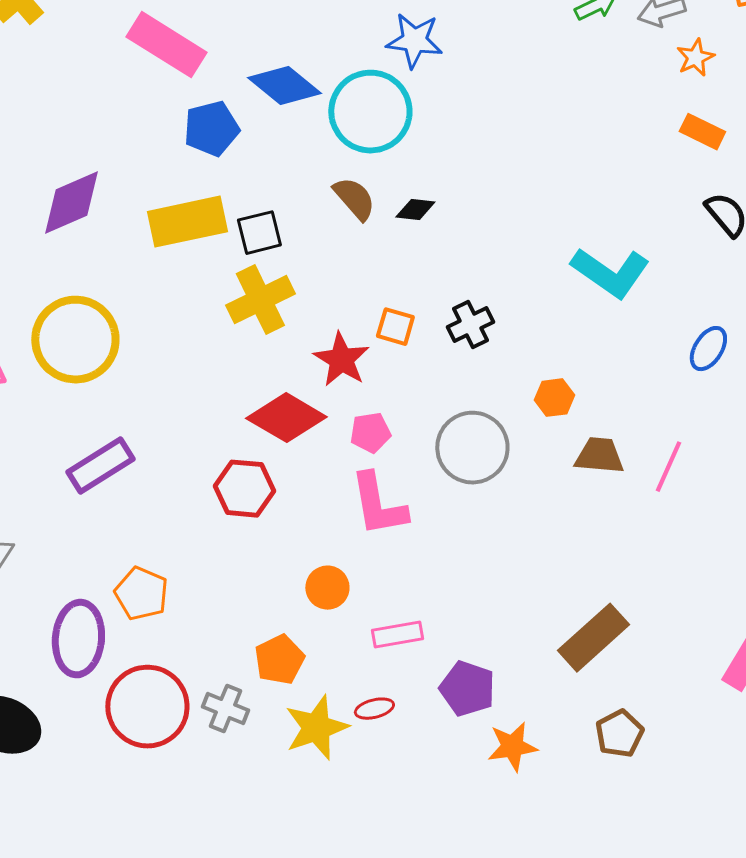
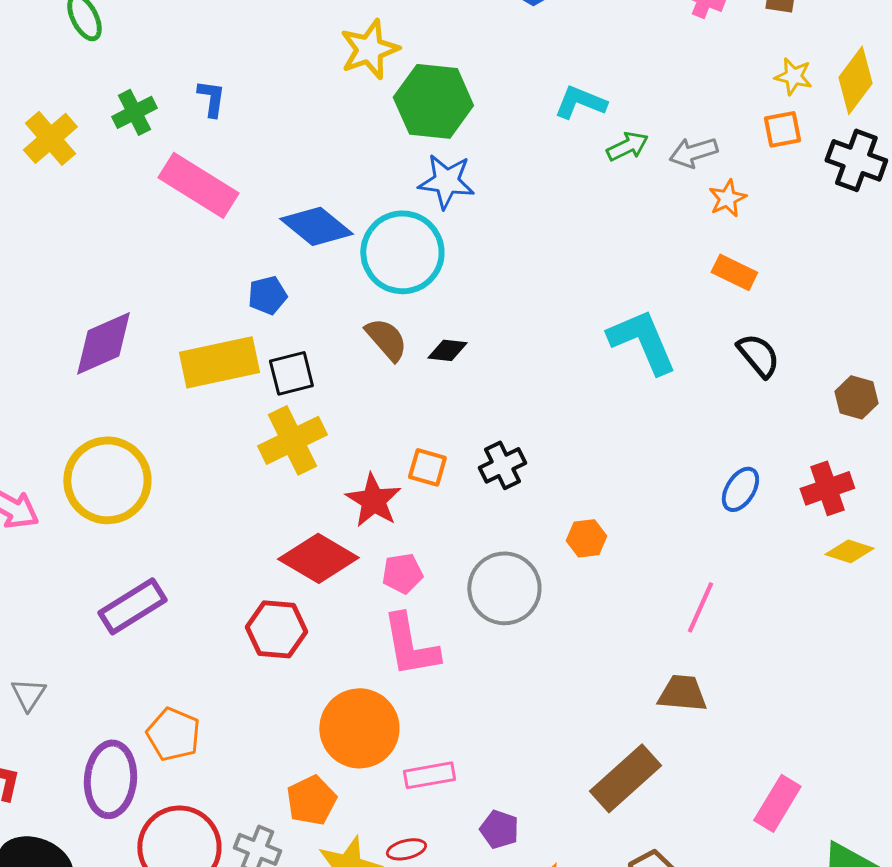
blue pentagon: (211, 129) -> (267, 295), moved, size x0.7
cyan L-shape: (610, 273) -> (642, 341), moved, turned -148
brown trapezoid: (599, 456) -> (682, 693), moved
orange circle: (327, 588) -> (359, 728), size x1.8
purple pentagon: (467, 689) -> (499, 829), size x0.7

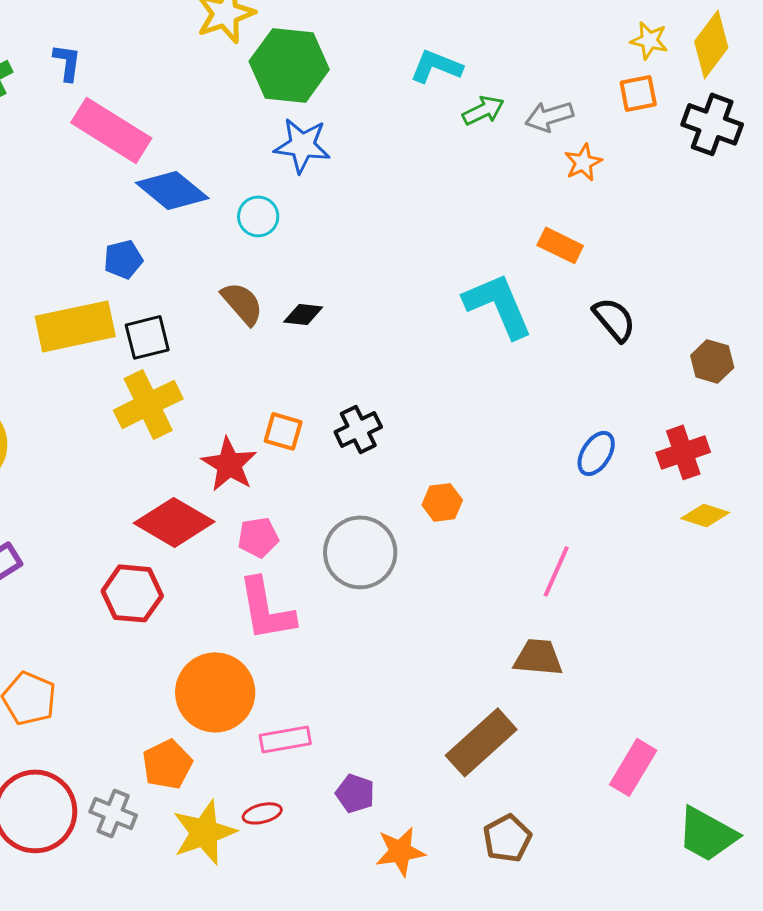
pink rectangle: (198, 185) -> (111, 130), moved
cyan circle: (402, 252) -> (258, 216), size x0.5
orange rectangle: (734, 272) -> (560, 245), moved

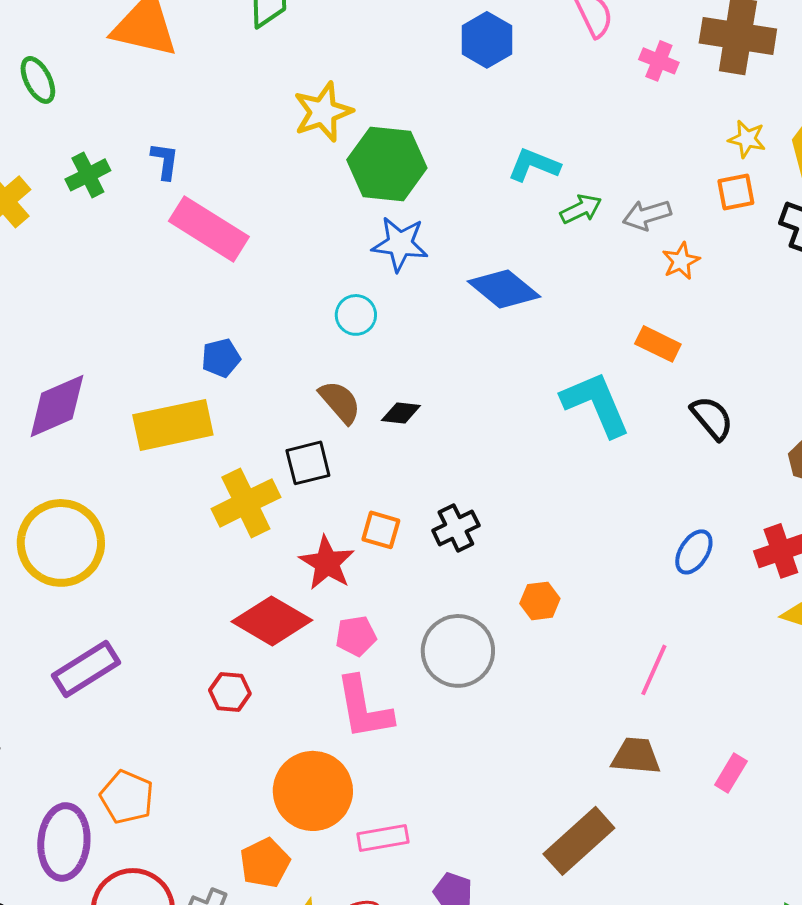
blue diamond: (172, 190) -> (504, 289), moved
black square: (147, 337) -> (308, 463), moved
red hexagon: (132, 593) -> (230, 692), size x0.7
pink rectangle: (633, 767) -> (731, 773), moved, size x0.7

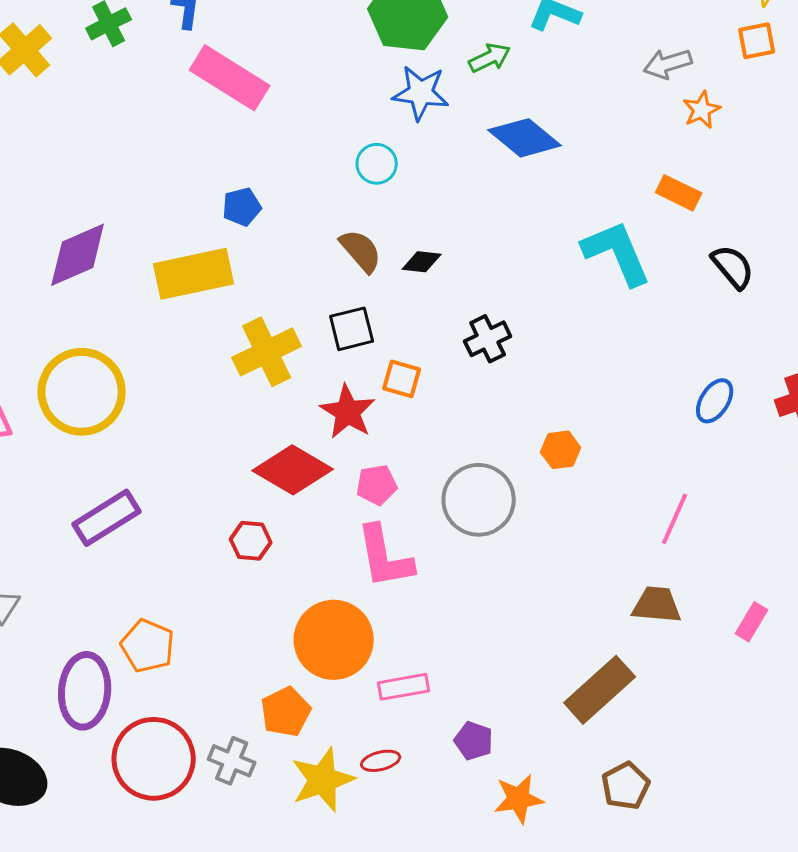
green arrow: (581, 209) -> (490, 58), moved
black square: (308, 463) -> (352, 329), moved
black cross: (456, 528) -> (488, 339), moved

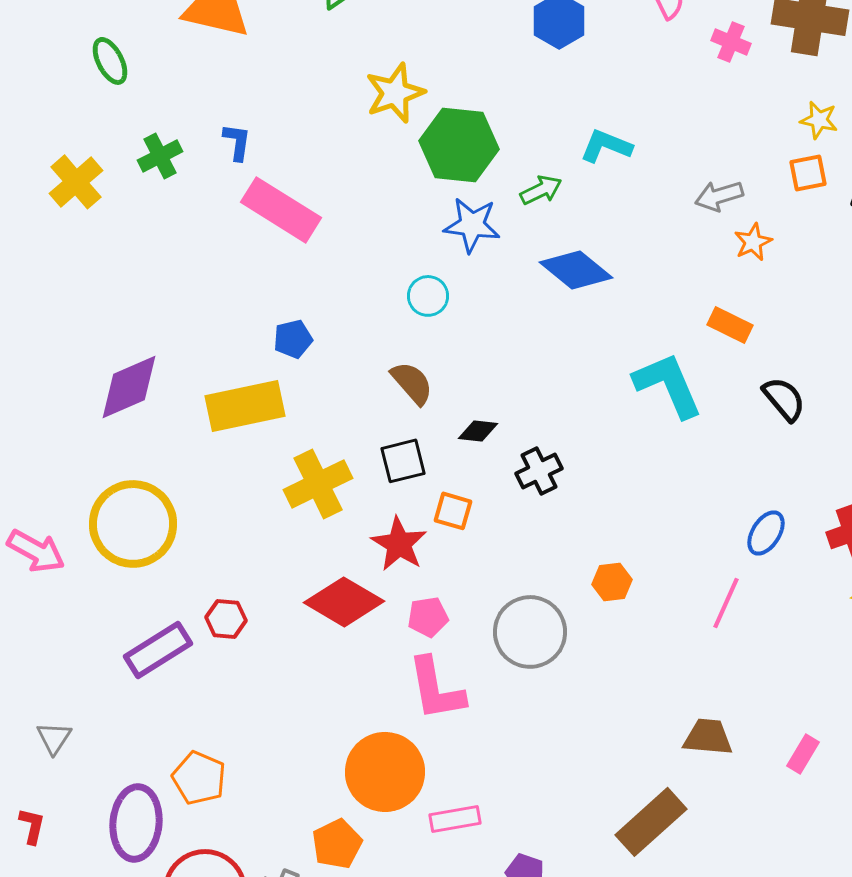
black diamond: (422, 262) -> (478, 431), moved
pink line: (675, 519) -> (726, 603), moved
red hexagon: (251, 541) -> (226, 619), moved

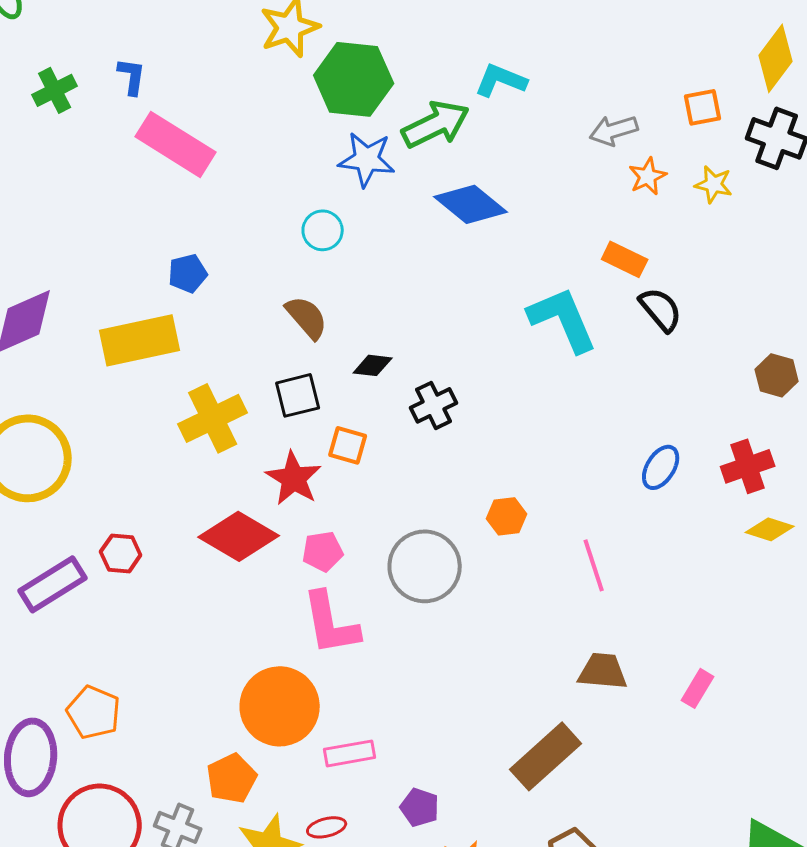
yellow star: (819, 120) -> (714, 184), moved
green arrow: (541, 190) -> (436, 124), size x1.6
black semicircle: (784, 399) -> (661, 309), moved
pink line: (726, 603) -> (594, 565), moved, turned -42

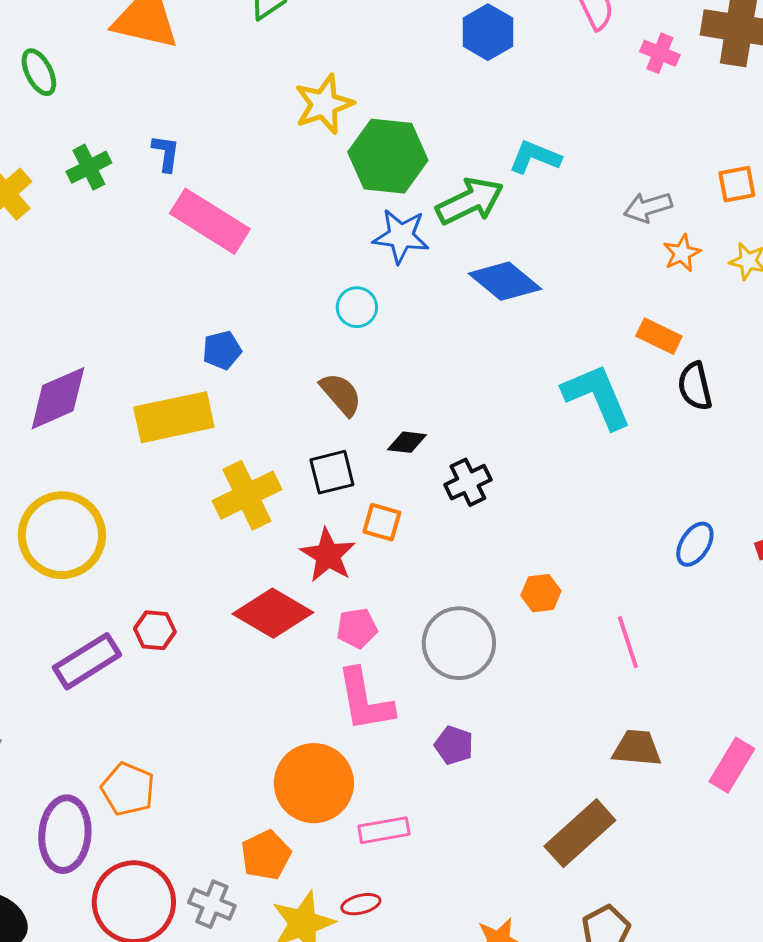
black semicircle: (661, 309) -> (695, 386), turned -153
pink rectangle: (698, 688) -> (732, 765), size x1.4
purple pentagon: (420, 807) -> (454, 745), moved

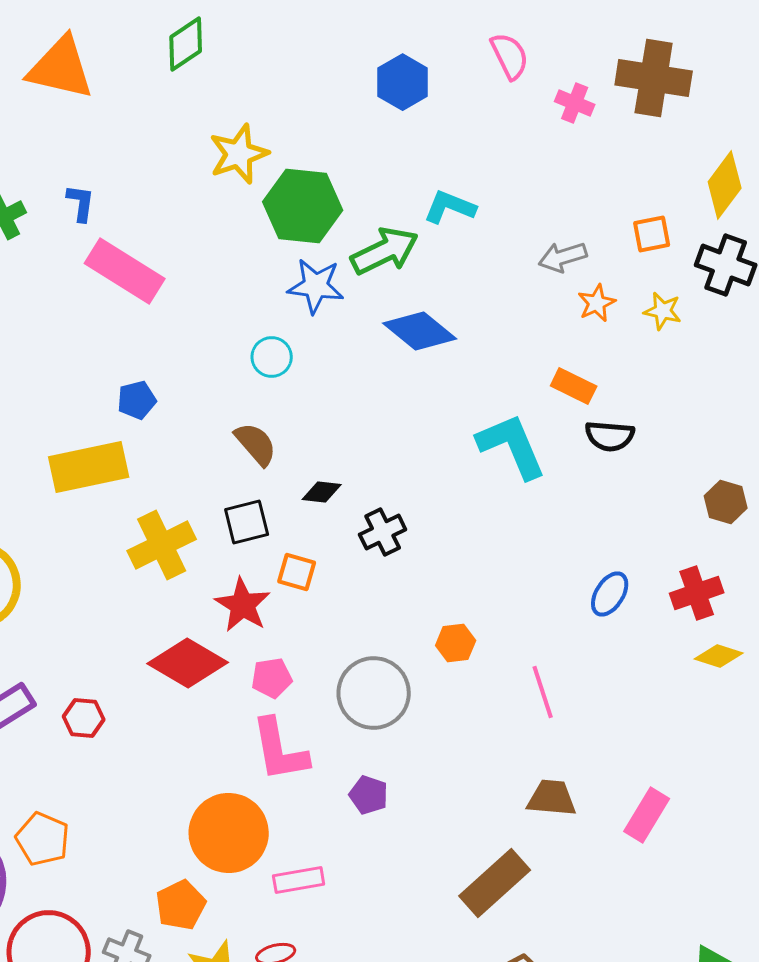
black semicircle: (695, 386) -> (610, 436), turned -72
red hexagon: (155, 630) -> (84, 718), moved

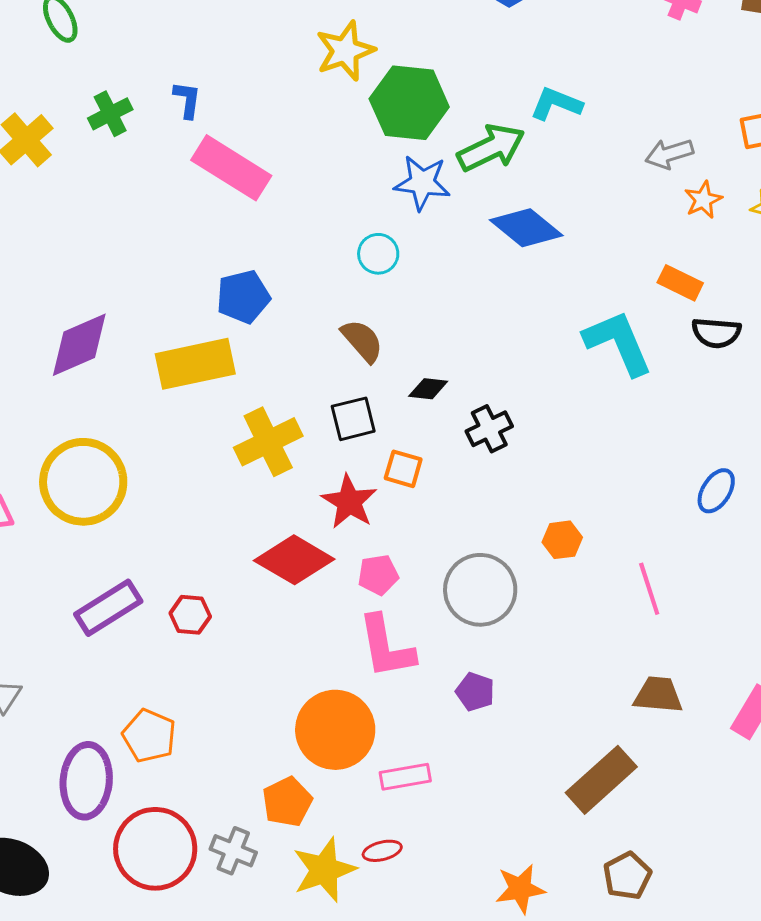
blue pentagon: (137, 400) -> (243, 297), size x1.4

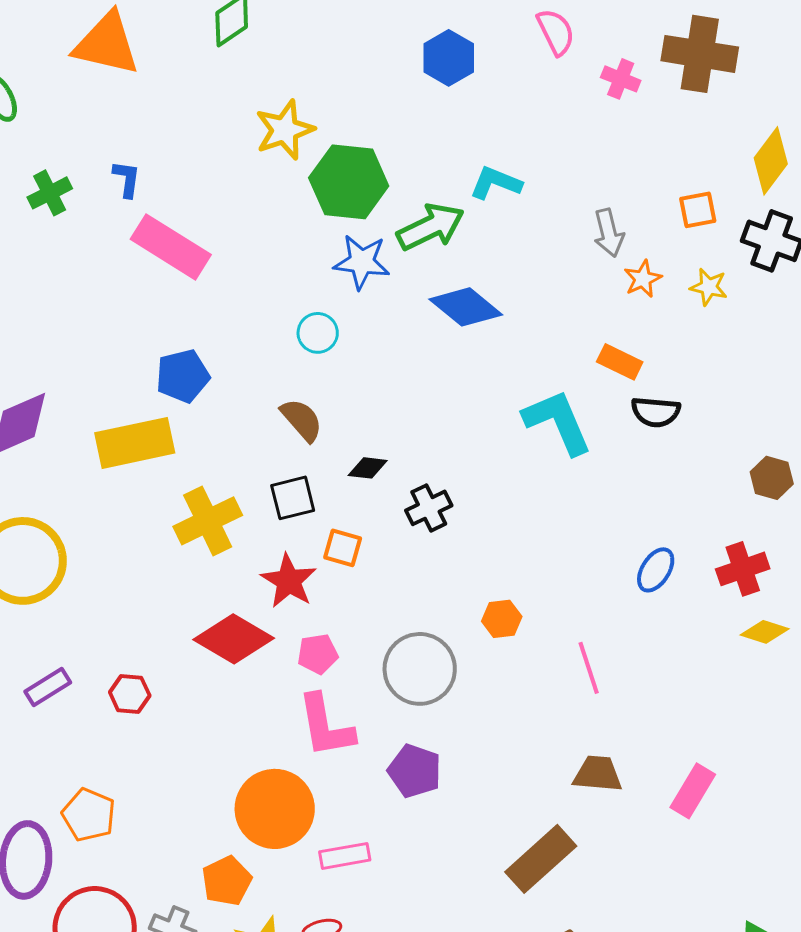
gray arrow: (669, 154) -> (609, 233), turned -87
purple rectangle: (108, 608) -> (48, 687), size x0.7
purple pentagon: (475, 692) -> (415, 771), size x1.4

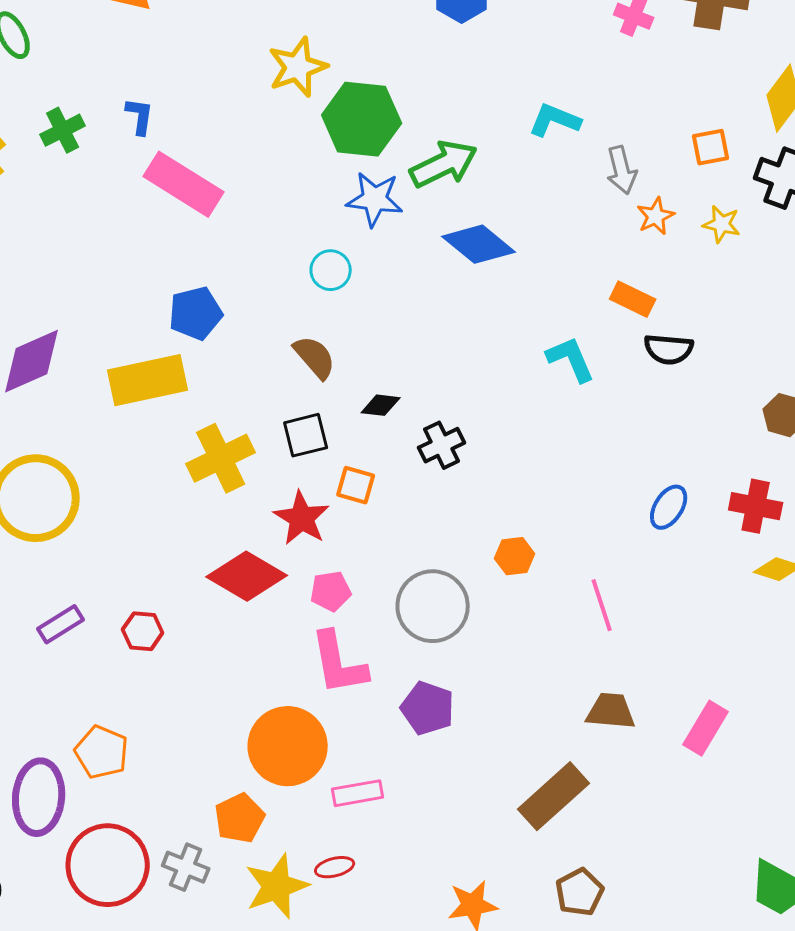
cyan L-shape: (496, 183) -> (555, 120), moved
cyan L-shape: (558, 422) -> (571, 359), size x0.7
red cross: (743, 569) -> (756, 506), turned 30

